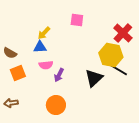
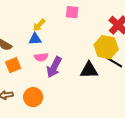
purple arrow: (59, 75) -> (54, 67), size x1.5
black triangle: (94, 78) -> (89, 70), turned 42
orange circle: (56, 105) -> (33, 97), moved

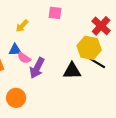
blue triangle: (35, 39) -> (15, 50), moved
pink semicircle: (41, 57) -> (24, 58), turned 40

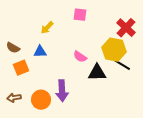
pink semicircle: (24, 58) -> (80, 57), moved
purple arrow: (37, 68) -> (62, 91), moved, turned -30

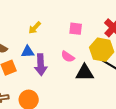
pink square: (80, 15) -> (76, 29), moved
purple arrow: (62, 91) -> (41, 65), moved

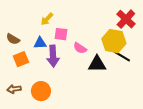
pink square: (76, 29) -> (61, 34), moved

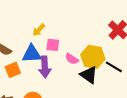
yellow hexagon: (114, 41) -> (93, 57), moved
blue triangle: (40, 43) -> (32, 54), size x1.5
black triangle: (97, 64) -> (89, 75), turned 36

